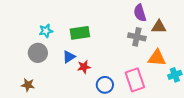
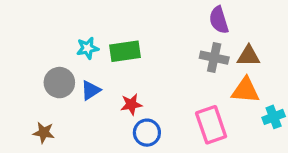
brown triangle: (159, 27) -> (249, 56), moved
cyan star: (46, 31) -> (88, 48), moved
blue triangle: (69, 57) -> (91, 90), moved
blue circle: (105, 85) -> (147, 133), moved

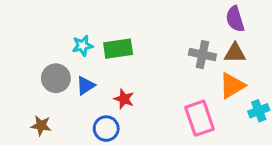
purple semicircle: (219, 20) -> (235, 19), moved
orange triangle: (245, 90) -> (232, 86), turned -36
red star: (131, 104) -> (124, 99), turned 30
blue circle: (147, 133) -> (106, 129), moved

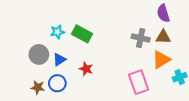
green rectangle: (118, 49) -> (82, 34), turned 36
brown star: (41, 126) -> (38, 87), moved
blue circle: (106, 129) -> (57, 83), moved

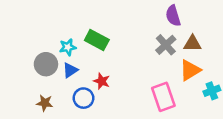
purple semicircle: (163, 13) -> (173, 16), moved
cyan star: (57, 32) -> (68, 47), moved
gray cross: (141, 38) -> (166, 45), turned 36
blue circle: (57, 83) -> (83, 98), moved

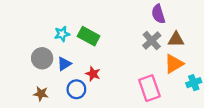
cyan star: (68, 47) -> (62, 34), moved

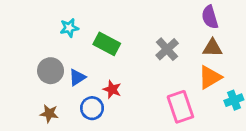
purple semicircle: (158, 14) -> (210, 17), moved
cyan star: (62, 34) -> (69, 28), moved
gray cross: (152, 41) -> (167, 49), moved

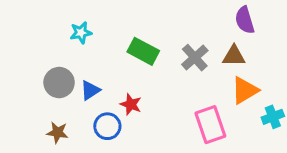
green rectangle: (107, 44) -> (143, 51), moved
brown triangle: (213, 48) -> (234, 56), moved

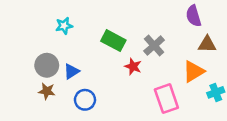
brown triangle: (234, 56) -> (207, 44), moved
red star: (131, 104) -> (133, 66), moved
brown star: (57, 132) -> (47, 91), moved

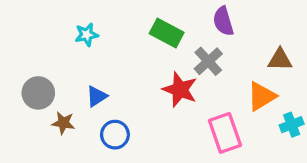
purple semicircle: (194, 16) -> (223, 21), moved
green rectangle: (113, 41) -> (167, 33), moved
gray circle: (47, 65) -> (38, 93), moved
red star: (133, 66) -> (180, 90), size x1.5

